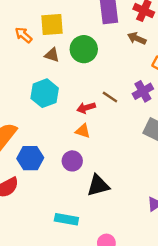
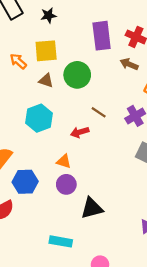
brown line: (110, 97) -> (99, 112), moved
orange triangle: (83, 131) -> (64, 161), moved

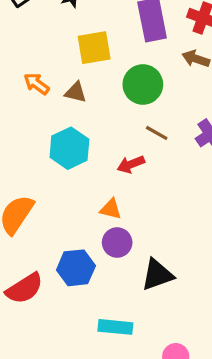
yellow square: (46, 51) -> (94, 48), moved
orange arrow: (18, 61) -> (36, 84), moved
green circle: (77, 75) -> (143, 84), moved
blue hexagon: (25, 182) -> (76, 268), moved

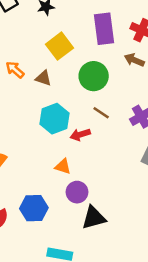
yellow square: (94, 48) -> (60, 46), turned -32
cyan hexagon: (69, 148) -> (55, 119), moved
purple circle: (117, 243) -> (77, 192), moved

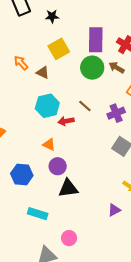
green circle: (94, 76) -> (92, 68), moved

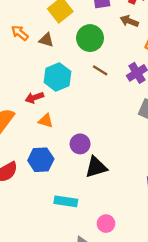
green circle: (92, 68) -> (90, 38), moved
red arrow: (66, 121) -> (34, 98), moved
orange triangle: (49, 145) -> (46, 121), moved

